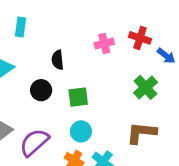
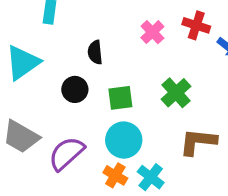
pink cross: (104, 43) -> (152, 32), turned -30
green cross: (146, 87) -> (176, 93), moved
cyan circle: (81, 131) -> (124, 140), size x1.4

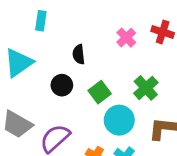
green square: (120, 98) -> (100, 92), turned -30
cyan circle: (124, 140) -> (119, 120), moved

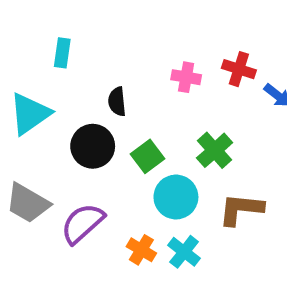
pink cross: (126, 38) -> (186, 77), turned -36
black circle: (62, 85) -> (93, 146), size x1.4

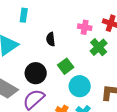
black circle: (93, 146) -> (36, 73), moved
green cross: (215, 150) -> (99, 47), moved

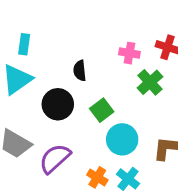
cyan rectangle: (24, 15) -> (24, 44), moved
black circle: (36, 73) -> (58, 104), moved

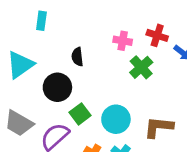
cyan rectangle: (24, 44) -> (41, 21), moved
green square: (102, 110) -> (80, 114), moved

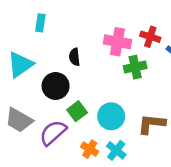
pink cross: (123, 41) -> (117, 42), size x1.5
green cross: (141, 67) -> (135, 67), turned 30

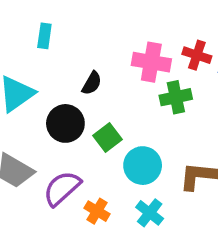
black semicircle: (75, 57) -> (92, 83), turned -144
green square: (77, 111) -> (108, 137), moved
orange cross: (90, 149) -> (97, 211), moved

